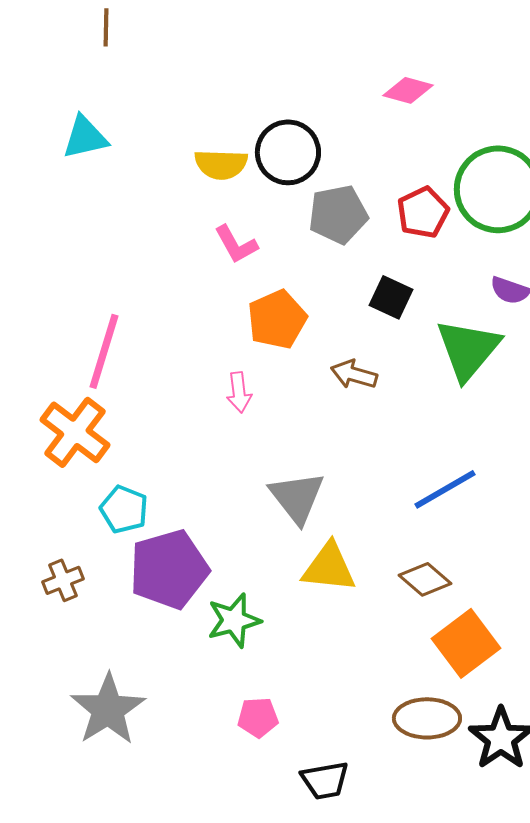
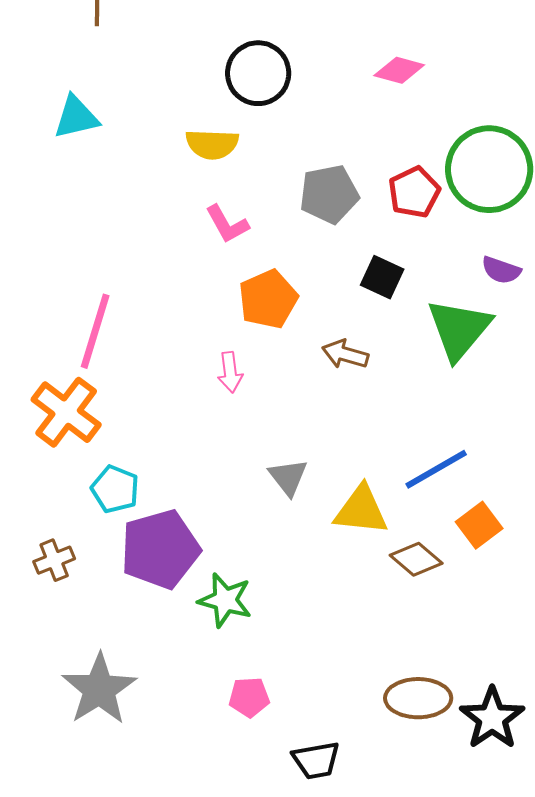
black circle: (288, 152) -> (258, 73), moved
gray triangle: (297, 497) -> (288, 477), size x0.7
yellow triangle: (329, 567) -> (361, 510), moved
green star: (234, 620) -> (225, 600), turned 30
orange square: (466, 643) -> (479, 525), moved, size x0.7

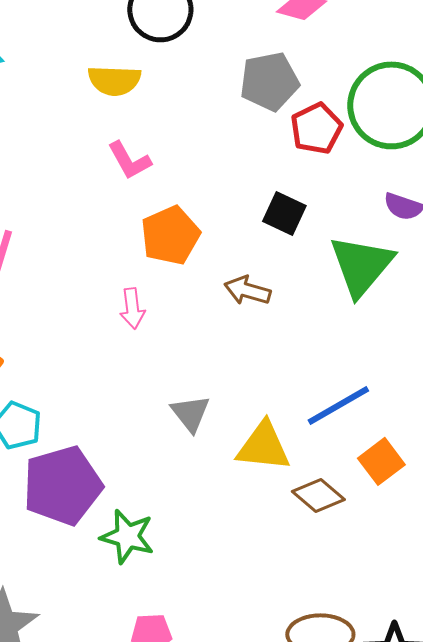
gray pentagon: (329, 194) -> (269, 81), moved

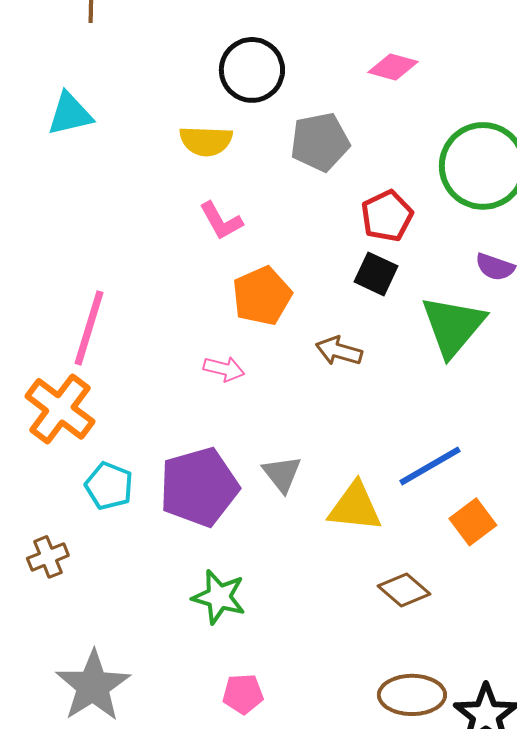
gray pentagon: (269, 81) -> (320, 142), moved
red pentagon: (316, 128) -> (387, 216), moved
pink arrow: (132, 308) -> (224, 369), turned -69
purple pentagon: (62, 485) -> (199, 487), moved
brown diamond: (318, 495) -> (404, 590), moved

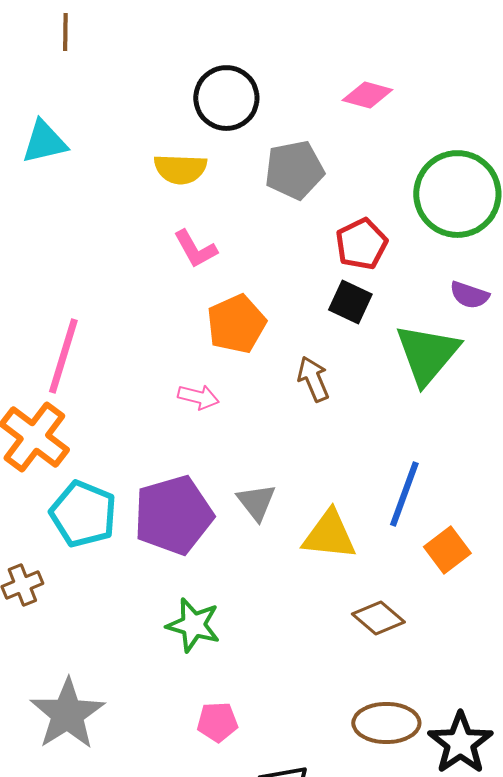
brown arrow: (339, 351) -> (313, 379), turned 51
blue line: (430, 466) -> (404, 494), turned -40
cyan pentagon: (109, 486) -> (83, 514), size x1.4

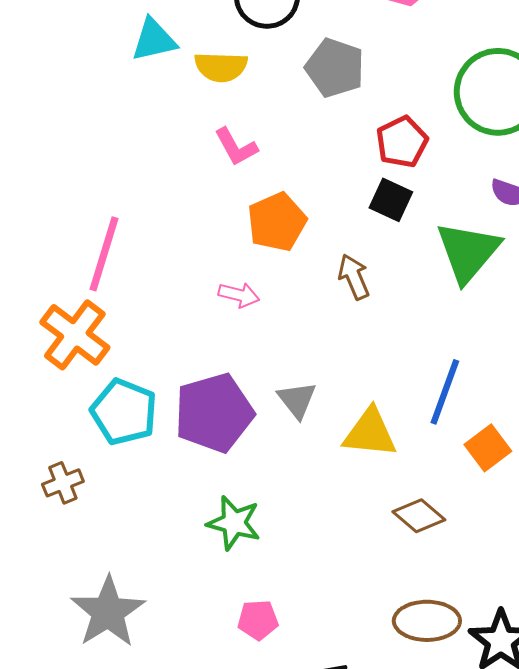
cyan triangle: (44, 142) -> (154, 40), moved
gray pentagon: (294, 170) -> (335, 68), turned 30

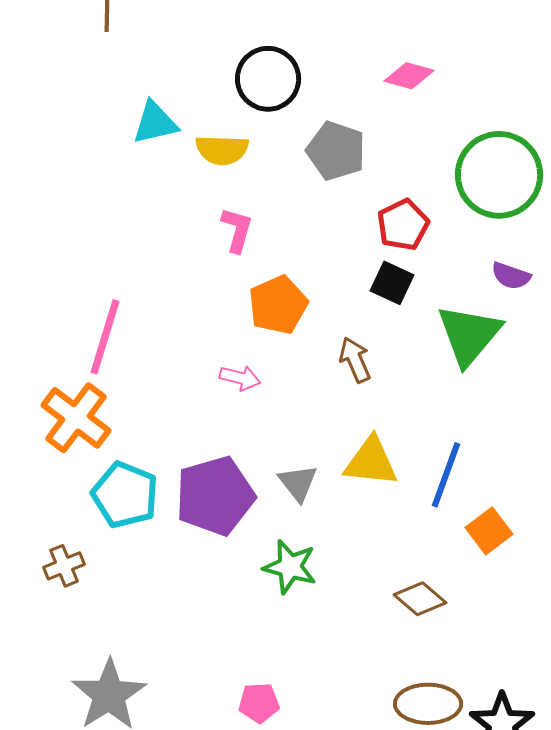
pink L-shape: (236, 147) -> (237, 230), turned -135
yellow triangle: (370, 433) -> (371, 462), moved
green star: (234, 523) -> (290, 567), moved

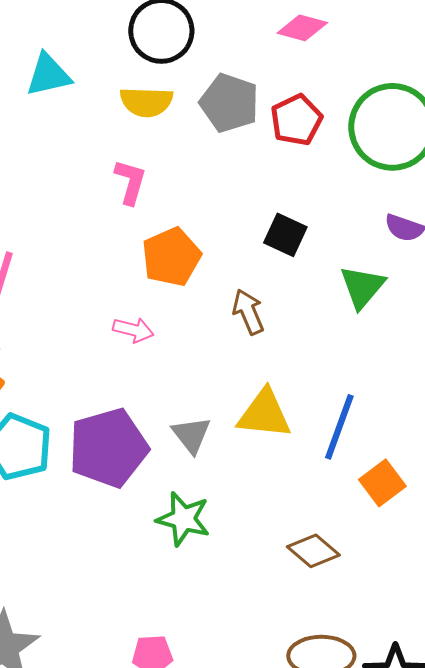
yellow semicircle: (222, 150) -> (146, 102), moved
red pentagon: (403, 225) -> (296, 120), moved
green triangle: (469, 335) -> (362, 287), size x0.7

